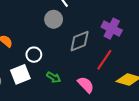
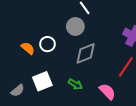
gray diamond: (80, 41) -> (86, 53), moved
white circle: (34, 55) -> (47, 44), moved

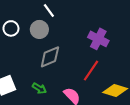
white circle: (47, 44) -> (11, 28), moved

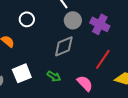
gray circle: (39, 29) -> (73, 20), moved
purple cross: (98, 39) -> (100, 24), moved

